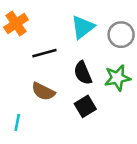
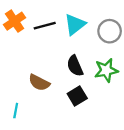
black line: (44, 53) -> (45, 26), moved

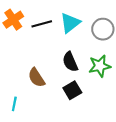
brown semicircle: (39, 83) -> (36, 78), turned 30

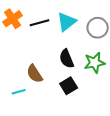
cyan line: (14, 104) -> (19, 92), moved, turned 64

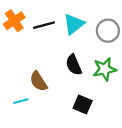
black square: (69, 86) -> (83, 104), moved, turned -36

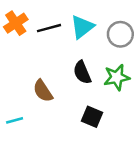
cyan line: (21, 101) -> (15, 120), moved

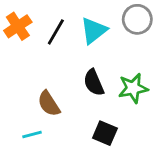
black line: (49, 28) -> (56, 32), turned -45
gray circle: (120, 34) -> (137, 19), moved
cyan line: (15, 120) -> (32, 135), moved

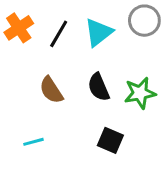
brown semicircle: (49, 104) -> (51, 90), moved

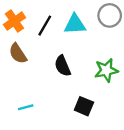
cyan triangle: (99, 32) -> (75, 24), turned 35
black semicircle: (99, 87) -> (63, 66), moved
brown semicircle: (51, 90) -> (18, 54), moved

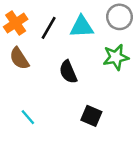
green star: (106, 70) -> (116, 57), moved
cyan line: (26, 107) -> (28, 117), turned 64

